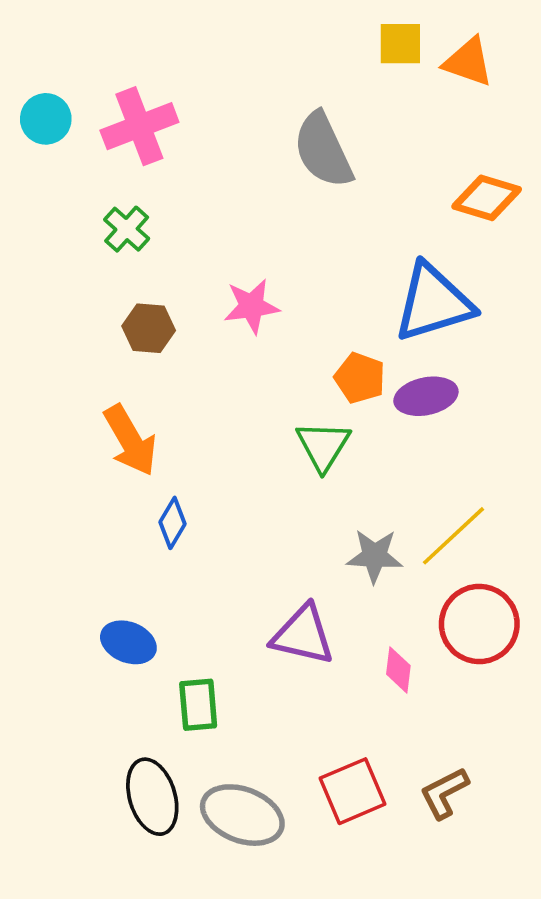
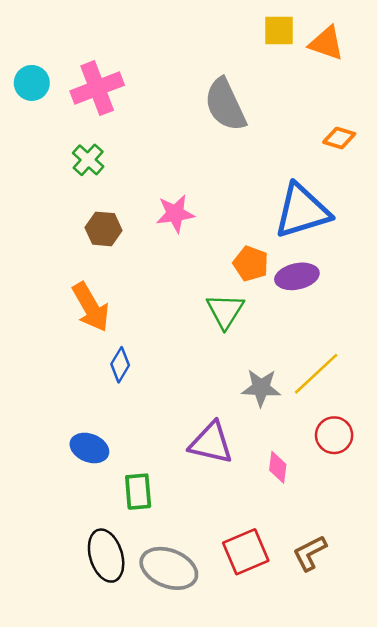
orange diamond: (487, 198) -> (339, 138), size x0.7
red circle: (479, 624) -> (334, 435), size x0.7

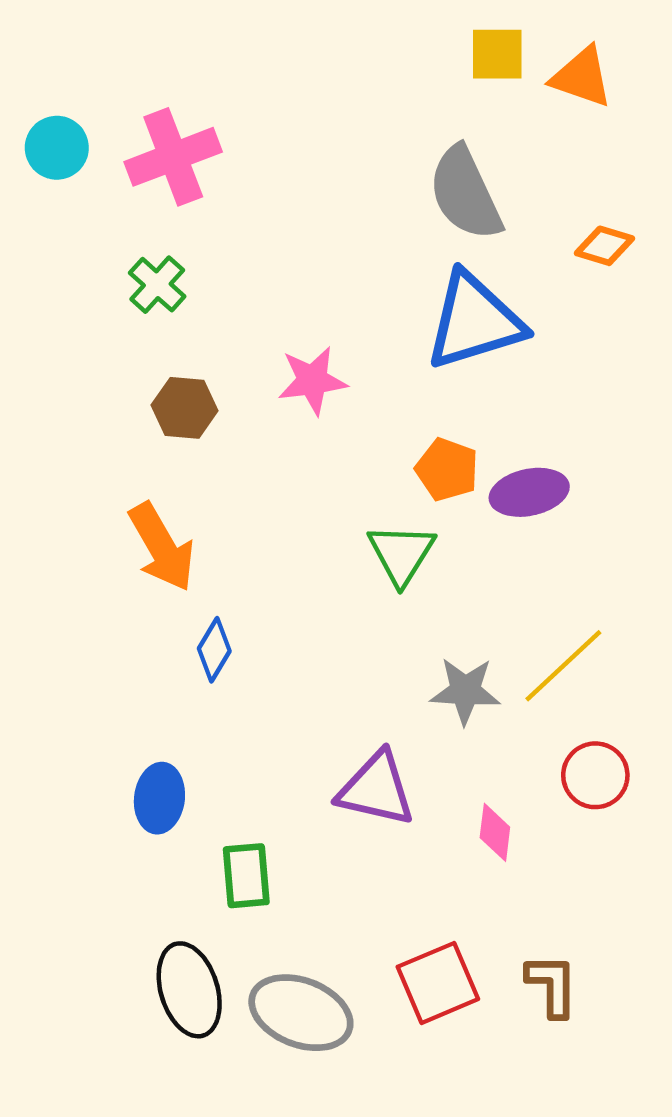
gray semicircle: (225, 105) -> (465, 193), moved
blue triangle: (302, 211) -> (474, 321), moved
blue ellipse: (89, 448) -> (159, 798), turned 75
brown L-shape: (310, 553) -> (552, 985), turned 117

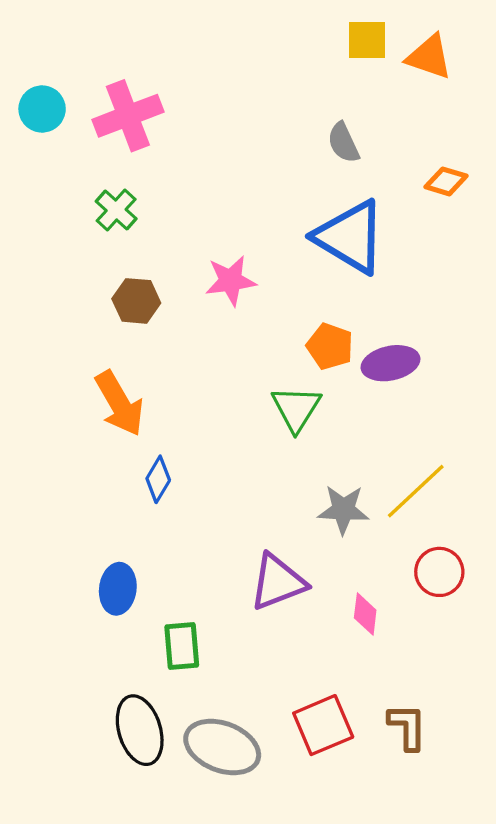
gray semicircle: (465, 193) -> (343, 143), size x0.6
blue triangle: (474, 321) -> (350, 237), turned 48
purple triangle: (376, 789) -> (278, 582), turned -34

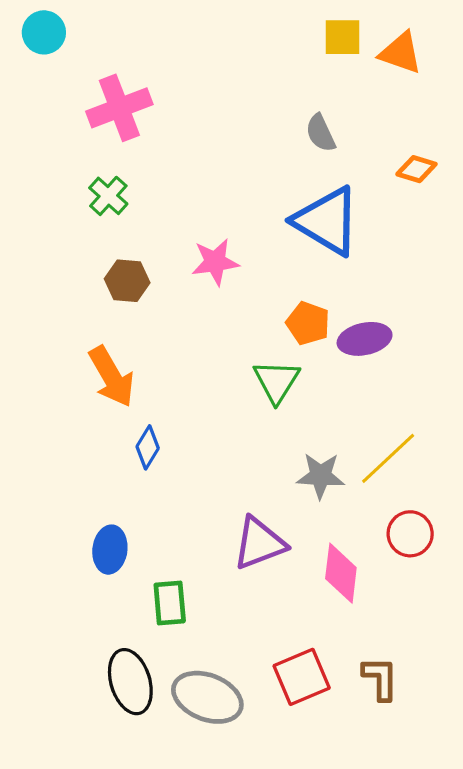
cyan circle: (42, 109) -> (44, 32), moved
pink diamond: (365, 614) -> (341, 573), size x1.5

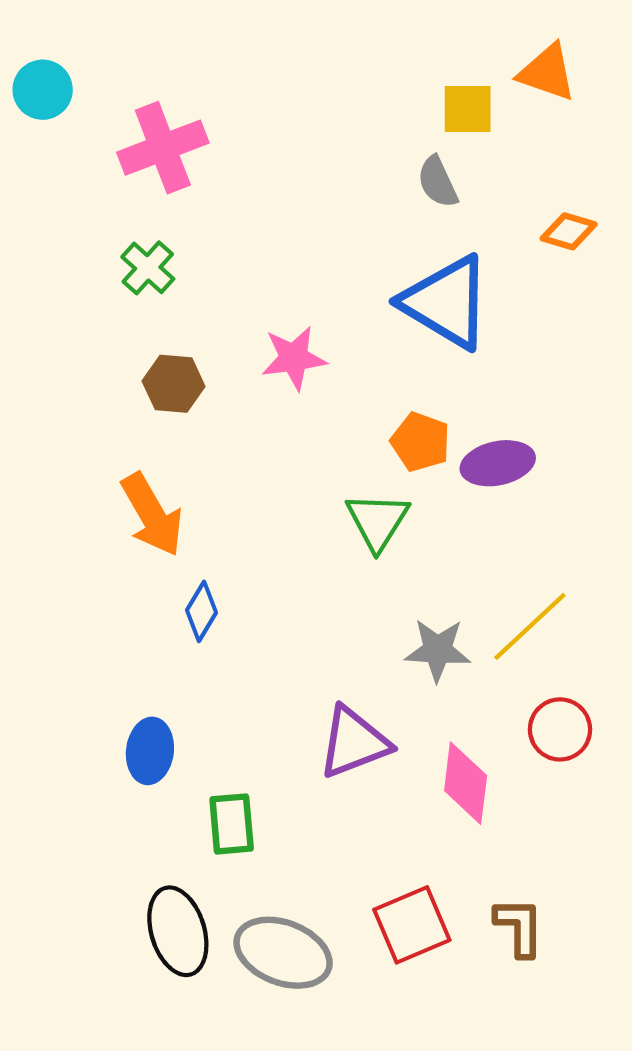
cyan circle: (44, 32) -> (43, 90), moved
yellow square: (343, 37) -> (468, 109), moved

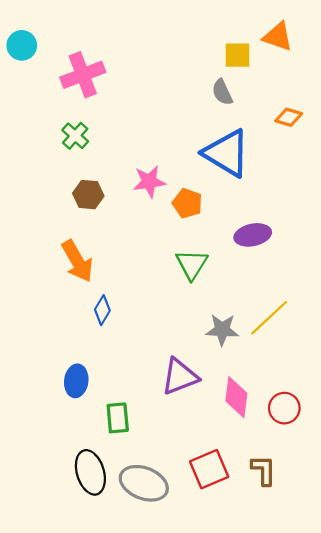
orange pentagon: (420, 442) -> (187, 203), moved
red circle: (560, 729) -> (284, 408), moved

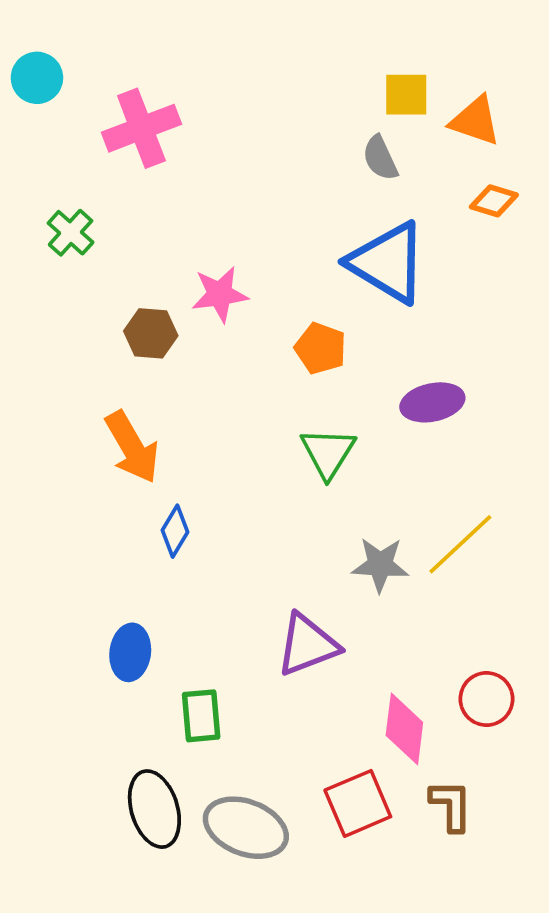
orange triangle: (278, 37) -> (475, 121), moved
green cross: (75, 136) -> (71, 233), moved
pink star: (149, 182) -> (220, 294), moved
pink diamond: (236, 397) -> (404, 729), moved

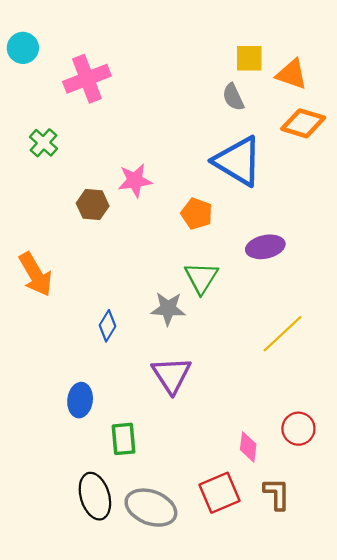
orange diamond: (494, 201) -> (303, 123), size x1.5
orange arrow: (132, 447) -> (35, 274), moved
gray star: (380, 565) -> (168, 309), moved
purple triangle: (307, 645) -> (172, 375), moved, turned -42
pink diamond: (404, 729) -> (248, 447), size x0.7

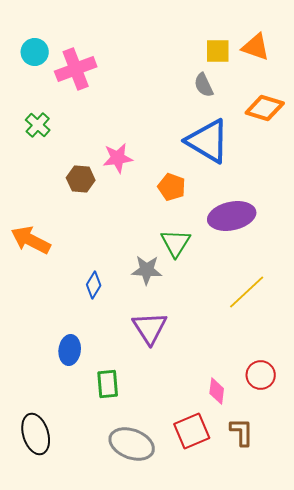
cyan circle: (23, 48) -> (35, 52), moved
orange triangle: (292, 74) -> (256, 47), moved
purple ellipse: (265, 247) -> (232, 216), size x1.4
orange arrow: (35, 274) -> (31, 240), turned 147
black ellipse: (95, 496) -> (36, 434), moved

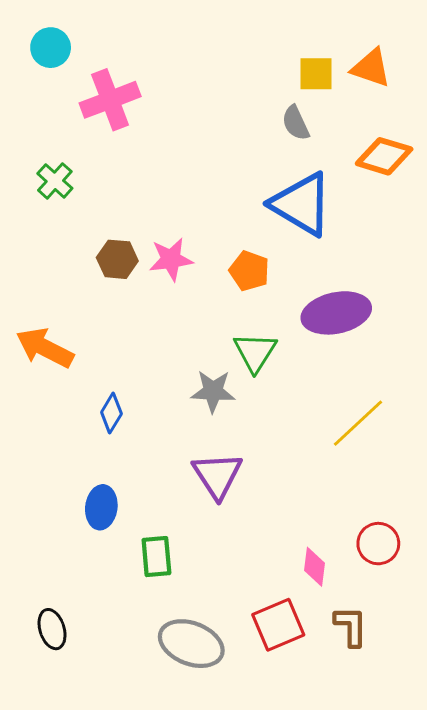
cyan circle: (35, 52) -> (51, 48), moved
pink star: (118, 158) -> (171, 259), moved
blue diamond: (94, 285) -> (111, 413), moved
black ellipse: (36, 434) -> (52, 629), size x0.7

